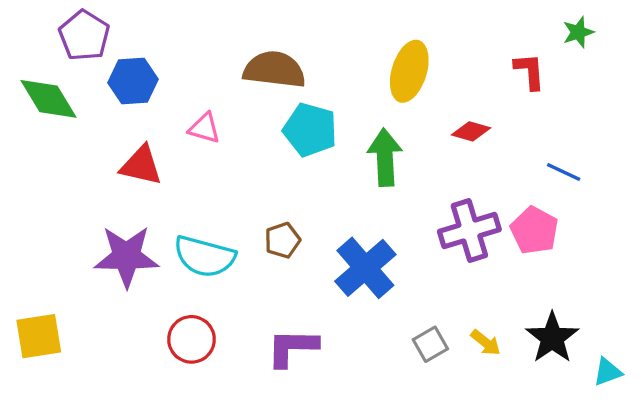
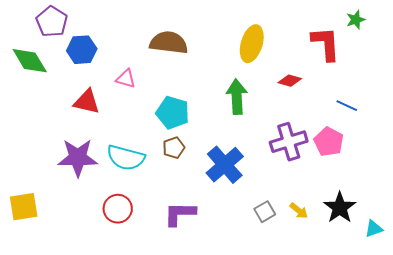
red L-shape: (529, 71) -> (326, 44), size x1.5
cyan pentagon: (310, 130) -> (173, 113), moved

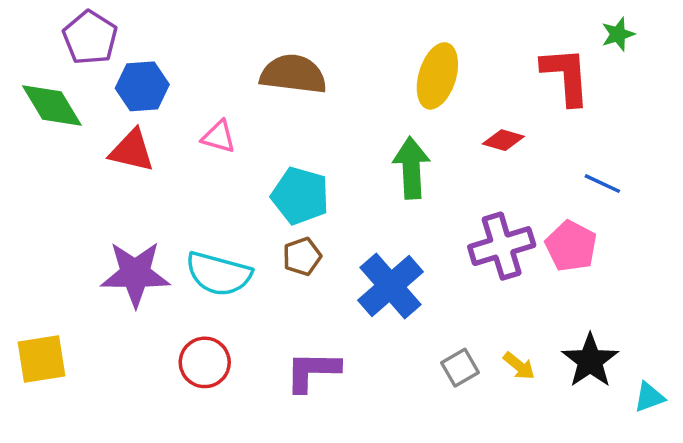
red triangle: (87, 102) -> (132, 151), moved

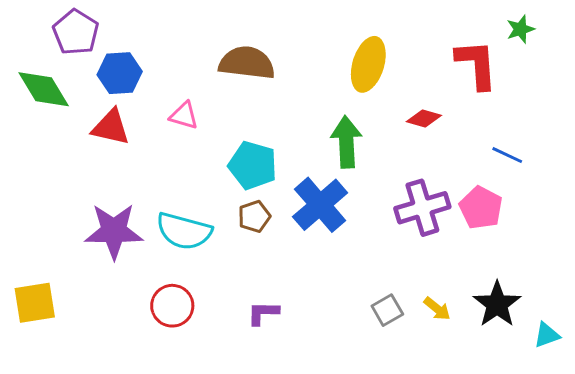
blue cross: (391, 286) -> (320, 205), moved
purple L-shape: (312, 371) -> (263, 313), size x0.7

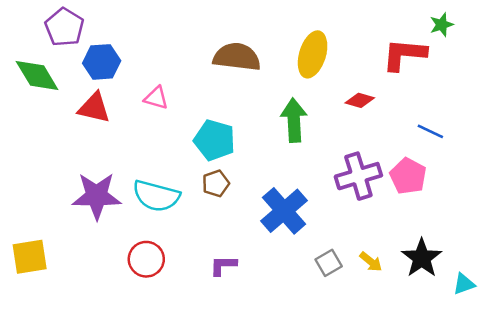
brown semicircle: (247, 63) -> (237, 57), moved
red L-shape: (477, 64) -> (404, 54), turned -81
blue cross: (320, 205) -> (284, 211), moved

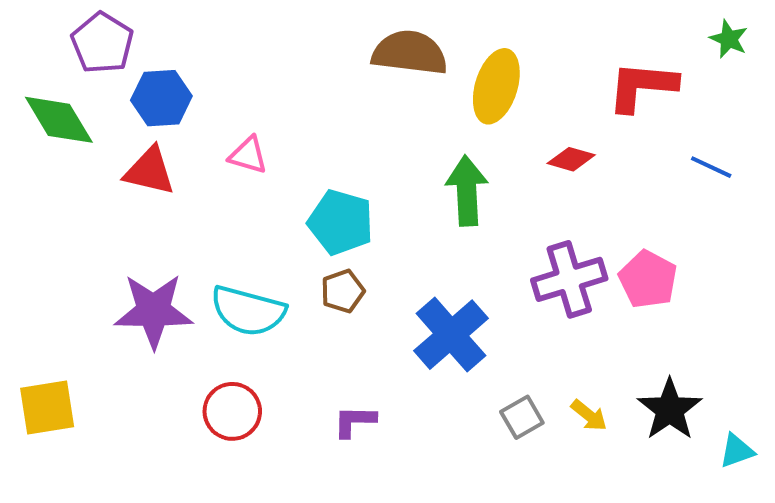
green star: (442, 25) -> (729, 39), moved, turned -30
brown semicircle: (237, 57) -> (410, 53), moved
blue line: (430, 131) -> (711, 167), moved

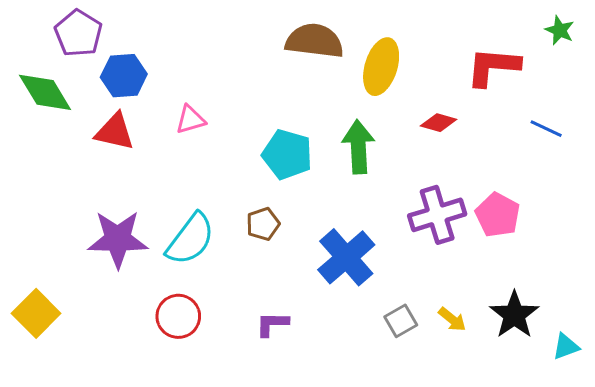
pink triangle: (248, 155) -> (190, 120), turned -32
cyan pentagon: (341, 222) -> (287, 154), moved
cyan semicircle: (248, 311) -> (190, 239), turned -68
yellow square: (47, 407) -> (36, 313), turned -36

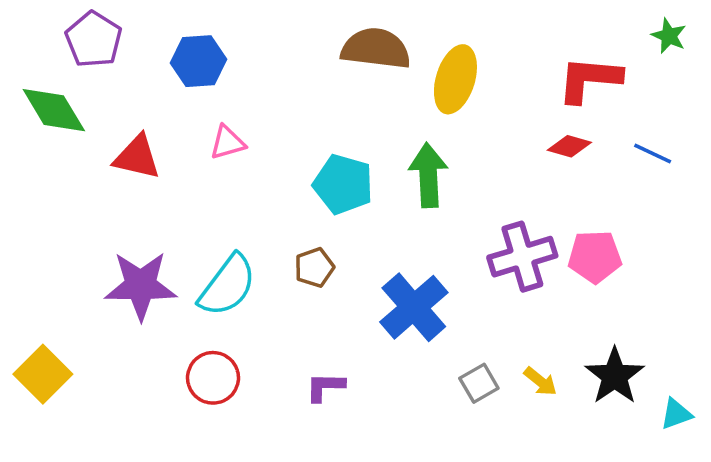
blue hexagon: (124, 76) -> (199, 61), moved
red diamond: (439, 123) -> (569, 146), moved
pink pentagon: (498, 215) -> (595, 257), turned -30

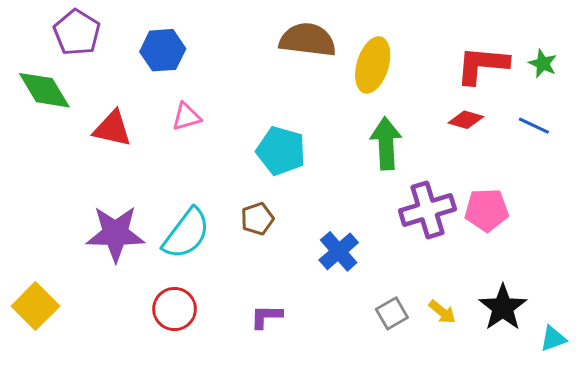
green star: (669, 36) -> (543, 64), moved
green arrow: (428, 175) -> (386, 143), moved
blue cross: (414, 307) -> (339, 251), size x0.7

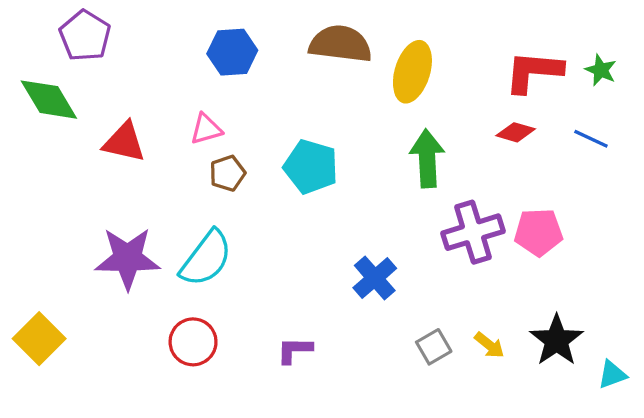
blue hexagon: (163, 50) -> (232, 52), moved
brown pentagon: (257, 219) -> (227, 173), moved

